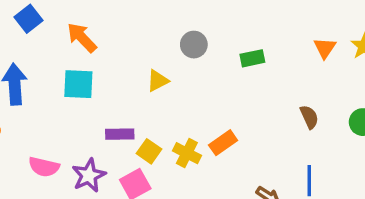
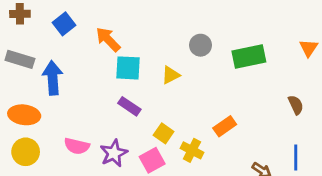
green rectangle: (252, 58) -> (249, 57), size x1.6
cyan square: (78, 84) -> (128, 68), moved
purple rectangle: (120, 134) -> (129, 106), moved, turned 35
yellow cross: (187, 153) -> (192, 150), moved

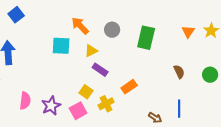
orange arrow: (108, 39) -> (80, 26), moved
green rectangle: (249, 57) -> (146, 38), turned -65
purple rectangle: (129, 106) -> (100, 70), moved
pink semicircle: (77, 146) -> (25, 101), turned -96
yellow cross: (192, 150) -> (106, 104), turned 35

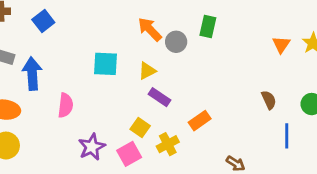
orange arrow: (80, 26) -> (150, 29), moved
green rectangle: (146, 38) -> (208, 27), moved, size x0.7
pink semicircle: (25, 101) -> (65, 105), moved
blue line: (179, 109) -> (287, 136), moved

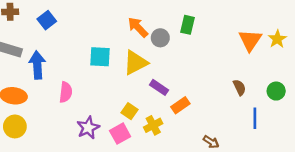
orange triangle: (281, 45) -> (250, 40), size x1.5
yellow triangle: (147, 71) -> (135, 63), size x1.6
purple rectangle: (159, 97) -> (159, 87), moved

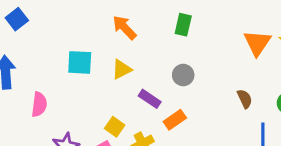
gray circle: (160, 38) -> (183, 75), moved
yellow triangle: (135, 63) -> (122, 69), size x0.7

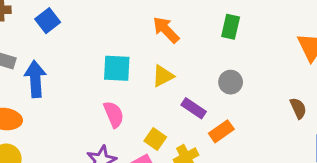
pink semicircle: (39, 104) -> (114, 114), moved, turned -30

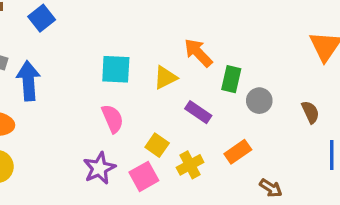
green rectangle: (231, 27) -> (231, 79), moved
orange arrow: (166, 30) -> (198, 53), moved
gray circle: (231, 82) -> (259, 101), moved
orange rectangle: (221, 131) -> (238, 152), moved

